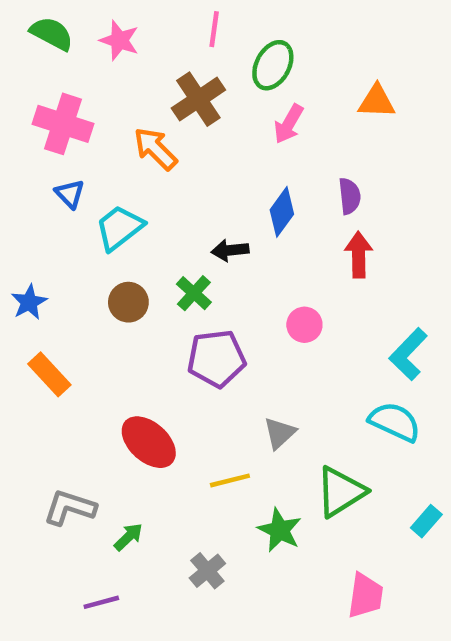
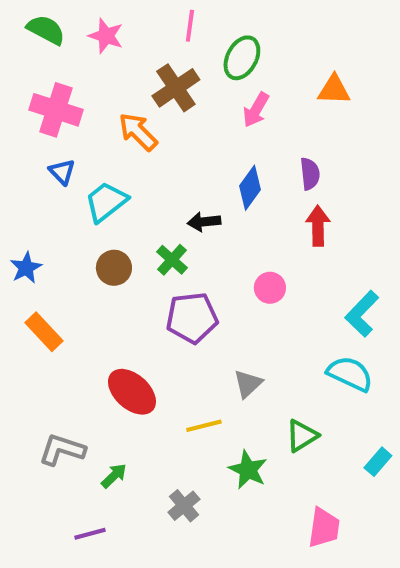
green triangle: (341, 492) -> (302, 436), size x0.7

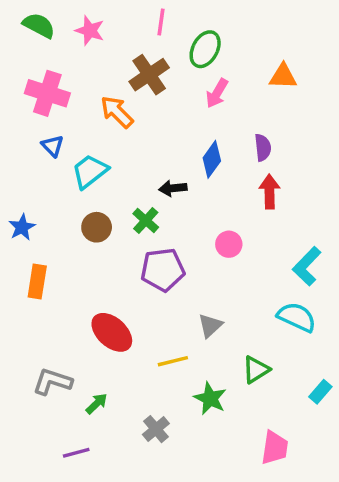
orange rectangle: (44, 332) -> (37, 281), turned 52

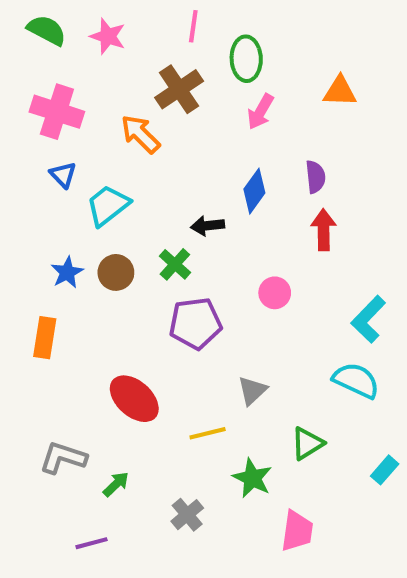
green ellipse: (205, 49) -> (246, 59), turned -30
blue star: (22, 227) -> (67, 272), moved
pink trapezoid: (275, 448) -> (297, 531), moved

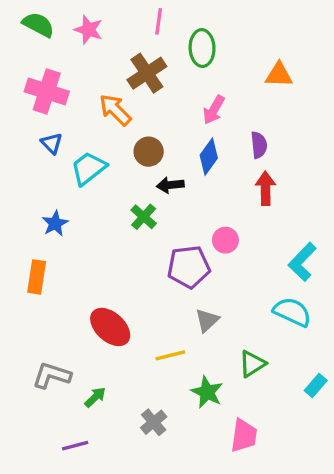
pink arrow: (260, 112) -> (214, 110), moved
brown circle: (116, 272) -> (149, 152), moved
purple pentagon: (195, 323) -> (189, 267), moved

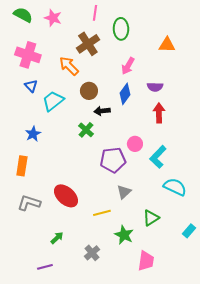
purple semicircle: (259, 145) -> (155, 87), turned 98
cyan L-shape: (302, 262) -> (158, 157), moved
gray L-shape: (52, 375) -> (29, 203), moved

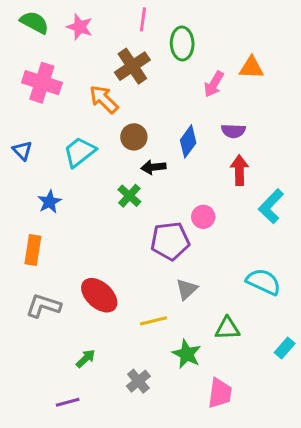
pink arrow: (128, 66) -> (214, 84), moved
blue triangle: (31, 86) -> (22, 151), moved
cyan L-shape: (158, 157) -> (271, 206), moved
green triangle: (151, 218) -> (227, 328), turned 30

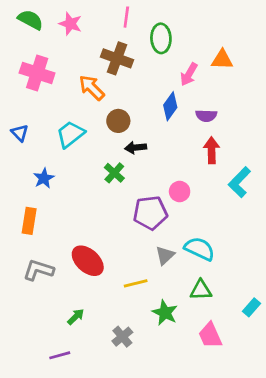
brown cross: (132, 66) -> (117, 58), turned -36
blue diamond: (188, 141) -> (170, 106), moved
cyan semicircle: (264, 282) -> (200, 249), moved
pink trapezoid: (220, 393) -> (210, 335), moved, turned 148

